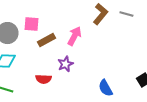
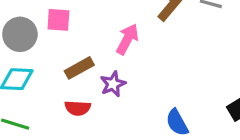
brown rectangle: (46, 40) -> (79, 68), moved

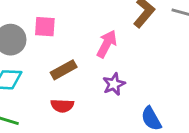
purple star: (113, 84) -> (114, 84), moved

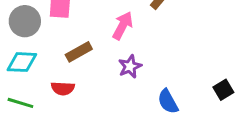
red semicircle: (62, 106) -> (63, 88), moved

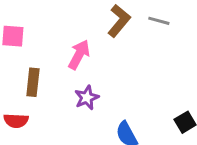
brown rectangle: (79, 52) -> (33, 82), turned -55

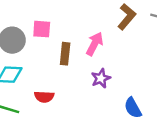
brown rectangle: (33, 82) -> (65, 54), moved

